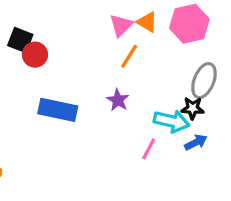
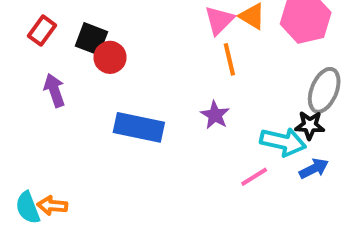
orange line: (129, 56) -> (229, 59), turned -45
pink line: (149, 149) -> (254, 177), turned 30

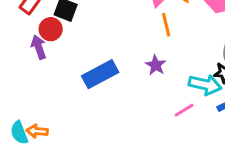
red circle: (110, 57) -> (51, 29), moved
blue rectangle: (139, 127) -> (100, 74), turned -40

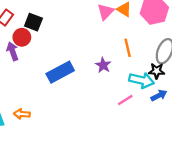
orange line: (166, 25) -> (128, 48), moved
orange arrow: (37, 131) -> (22, 114), moved

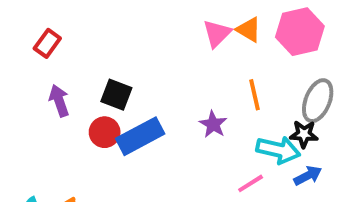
black square: (33, 22) -> (116, 95), moved
red circle: (22, 37) -> (105, 132), moved

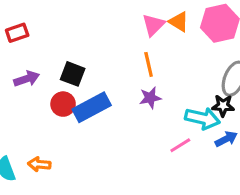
red rectangle: (47, 43) -> (17, 33), turned 35
orange line: (255, 95) -> (149, 64), moved
purple arrow: (59, 101) -> (27, 79), turned 90
purple star: (213, 124) -> (150, 98), turned 30

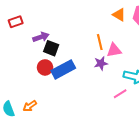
pink triangle: (153, 25) -> (114, 50), moved, turned 35
purple arrow: (27, 79) -> (41, 37), moved
orange arrow: (39, 164) -> (30, 106), turned -40

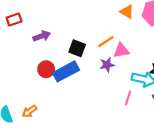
orange line: (100, 42) -> (106, 42), turned 70
black square: (51, 48) -> (77, 48), moved
pink line: (120, 94) -> (128, 98), turned -40

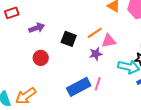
blue rectangle: (66, 71) -> (79, 87), moved
pink line: (128, 98) -> (98, 84), moved
orange arrow: (30, 111) -> (26, 96), size x1.5

